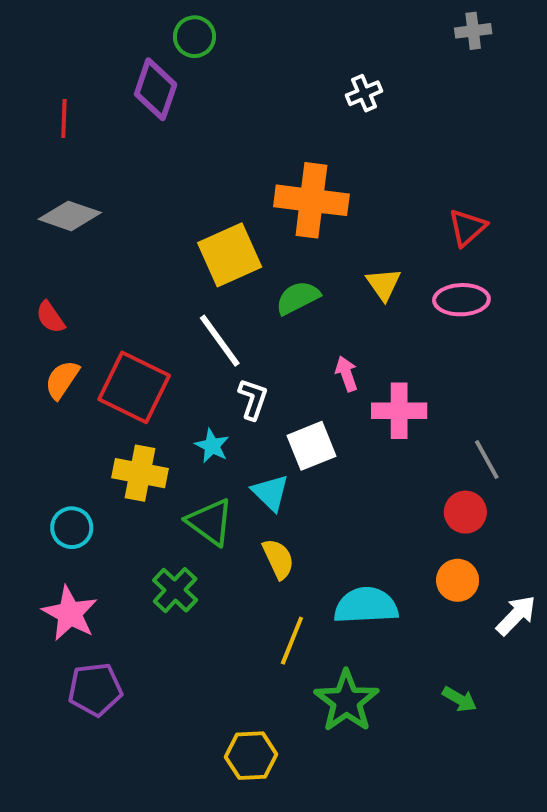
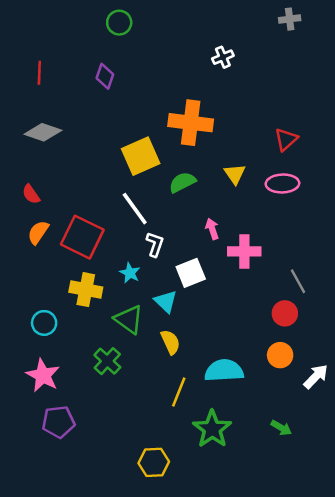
purple diamond: (156, 89) -> (105, 76), moved, size x0.7

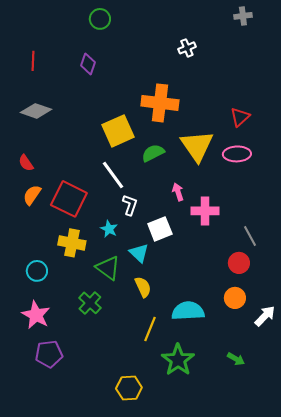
yellow triangle: (235, 174) -> (197, 146), size x1.8

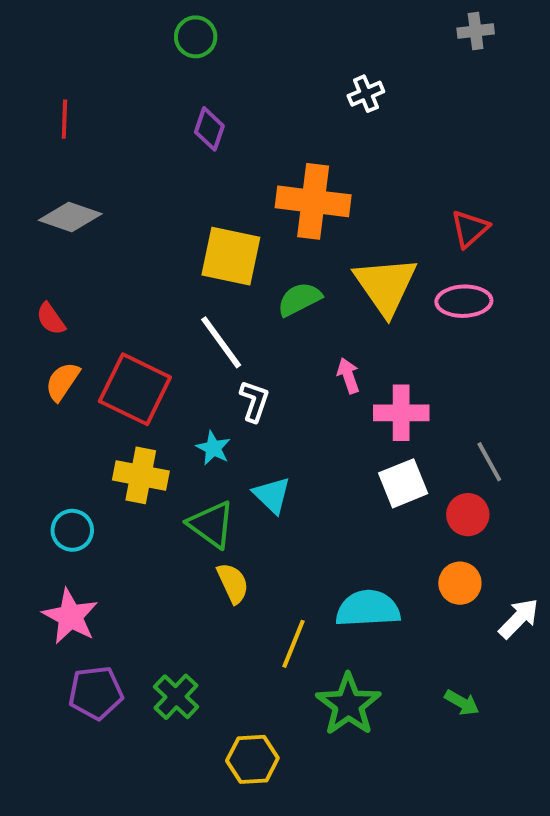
purple diamond: (88, 64) -> (209, 129), moved
yellow square: (118, 131) -> (231, 256), turned 36
white square: (160, 229) -> (403, 483), moved
yellow semicircle: (143, 287) -> (233, 583), moved
green cross: (90, 303) -> (176, 697), moved

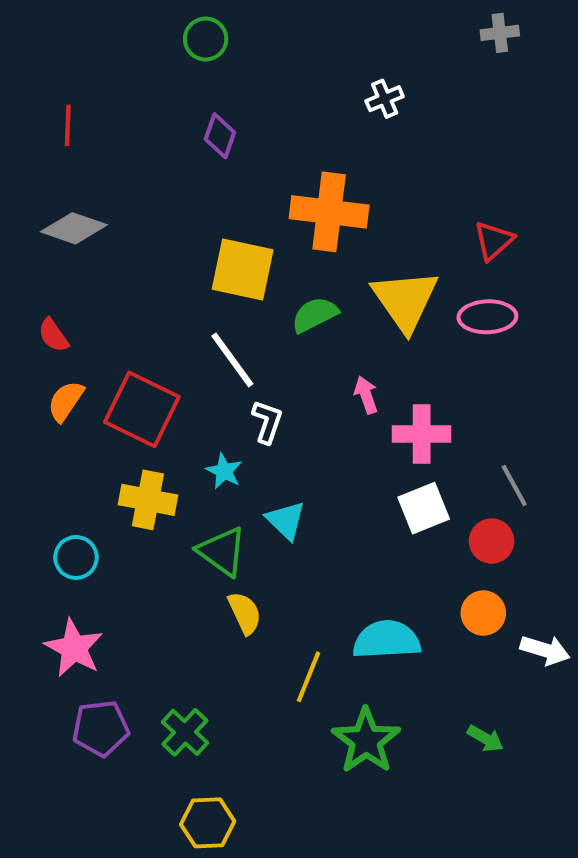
white arrow: (519, 618) -> (545, 650), turned 63
yellow hexagon: (252, 759) -> (208, 823), moved

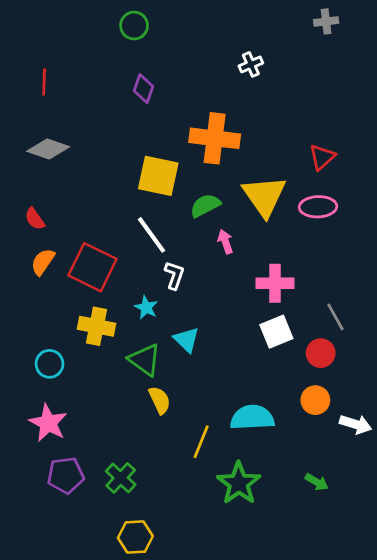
pink arrow: (366, 395) -> (225, 242), moved

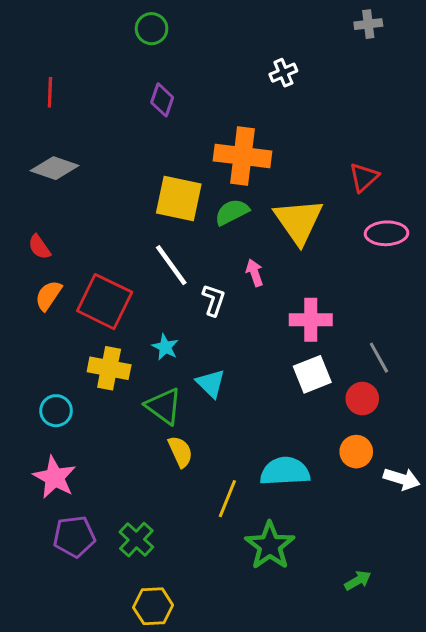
green semicircle: (205, 205) -> (232, 212), moved
pink ellipse: (318, 207) -> (387, 233), moved
white L-shape: (174, 275) -> (214, 300), moved
green arrow: (317, 482) -> (358, 580), moved, turned -60

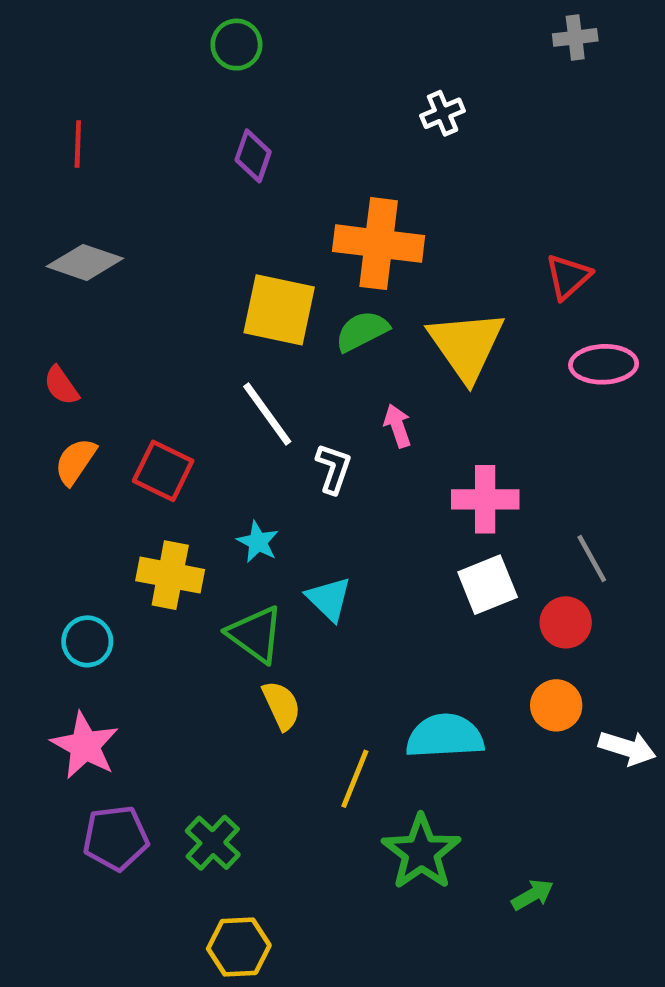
red square: (105, 302) -> (163, 471), size x0.7
green arrow: (358, 580) -> (533, 895), moved

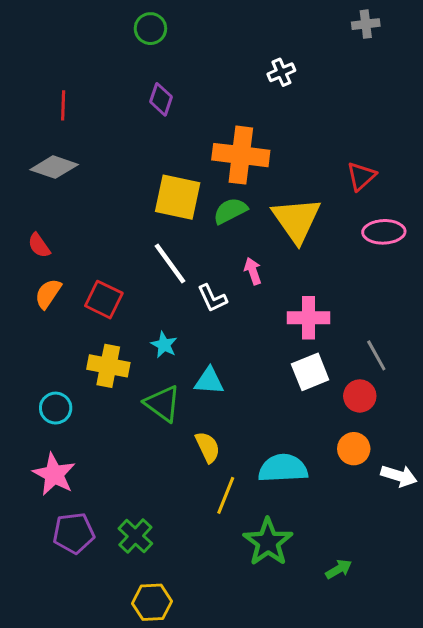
red line: (78, 144) -> (63, 105), moved
white L-shape: (334, 469) -> (212, 298), turned 136
cyan triangle: (329, 599) -> (209, 381), turned -40
yellow semicircle: (281, 705) -> (208, 447), moved

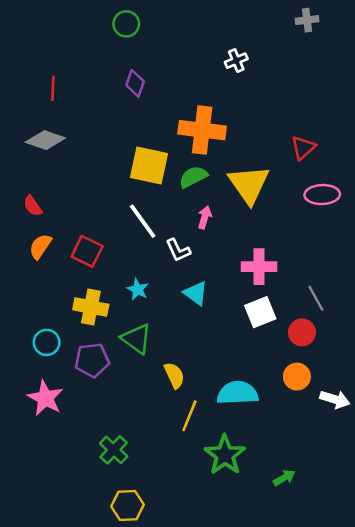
pink arrow: (253, 271) -> (205, 217), moved, turned 35
cyan triangle: (209, 381) -> (196, 293), moved, turned 32
purple pentagon: (74, 533) -> (92, 360), moved

